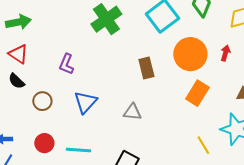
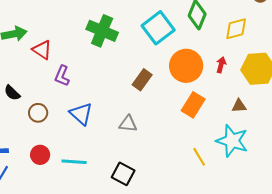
green cross: (106, 19) -> (102, 31), turned -32
red triangle: (18, 54) -> (42, 50), moved
brown rectangle: (146, 68) -> (142, 80), turned 50
blue triangle: (85, 102) -> (81, 114), turned -30

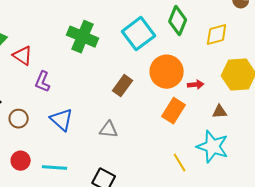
red arrow: (221, 65) -> (196, 85), moved, turned 70

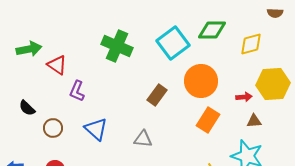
green diamond: (178, 21) -> (212, 30), turned 68
red arrow: (196, 85) -> (244, 97), moved

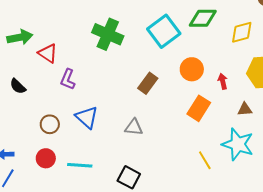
orange circle: (201, 81) -> (192, 69), size x0.7
red arrow: (244, 97) -> (223, 81), moved, turned -98
black semicircle: (27, 108) -> (18, 86), moved
brown circle: (53, 128) -> (50, 124), moved

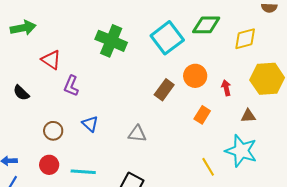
green arrow: (20, 37) -> (23, 28), moved
brown rectangle: (148, 83) -> (164, 90), moved
orange rectangle: (199, 108) -> (202, 115), size x0.7
blue triangle: (87, 117) -> (90, 124), size x0.7

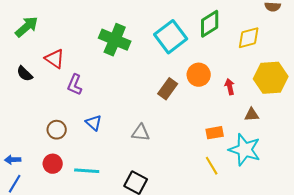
green diamond: (206, 25) -> (210, 24), turned -32
green arrow: (23, 28) -> (27, 27), turned -30
black semicircle: (21, 93) -> (25, 74), moved
orange rectangle: (202, 115) -> (215, 133), moved, turned 48

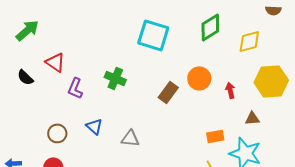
cyan square: (171, 37) -> (153, 35), moved, turned -36
green cross: (115, 40) -> (115, 78), moved, size x0.7
gray triangle: (141, 133) -> (130, 138), moved

